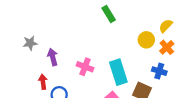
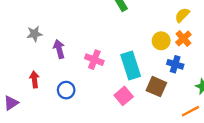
yellow circle: (146, 40) -> (161, 41), moved
red arrow: (43, 82) -> (34, 80), moved

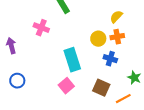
orange cross: (183, 38) -> (117, 37), turned 32
pink cross: (94, 60) -> (41, 28), moved
brown square: (156, 87) -> (101, 88), moved

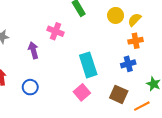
yellow circle: (98, 39) -> (116, 15), moved
purple arrow: (11, 46) -> (33, 50), moved
blue cross: (110, 59) -> (128, 64), turned -32

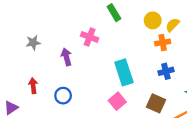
orange cross: (136, 41) -> (163, 43), moved

